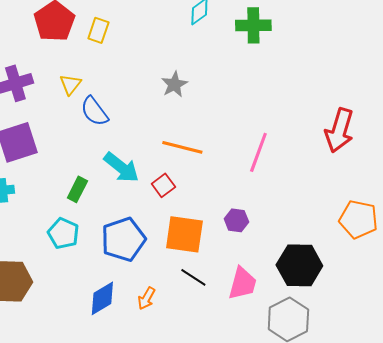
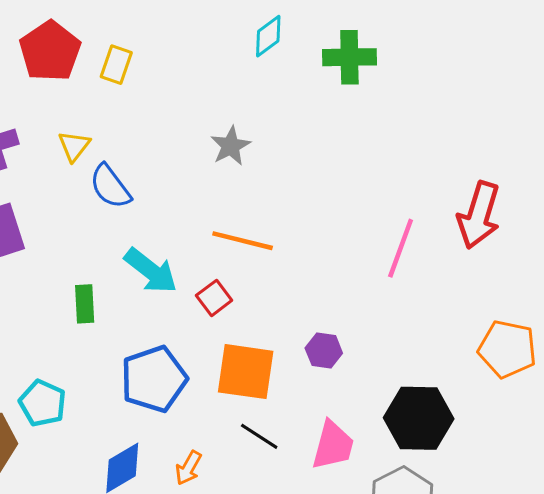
pink line: (258, 152) -> (401, 248), moved
green rectangle: (77, 189) -> (85, 304), turned -30
cyan pentagon: (63, 233) -> (43, 403), moved

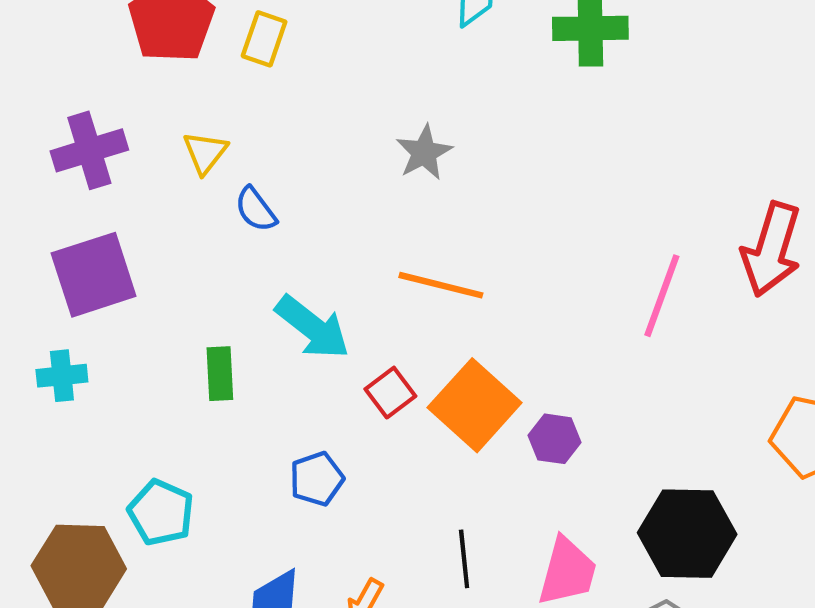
blue semicircle: (110, 187) -> (256, 209), size x0.7
red square: (214, 298) -> (390, 393), moved
orange square: (246, 372) -> (475, 405), moved, turned 34
blue pentagon: (154, 379) -> (317, 479), size x0.6
black line: (259, 436) -> (464, 559), turned 51

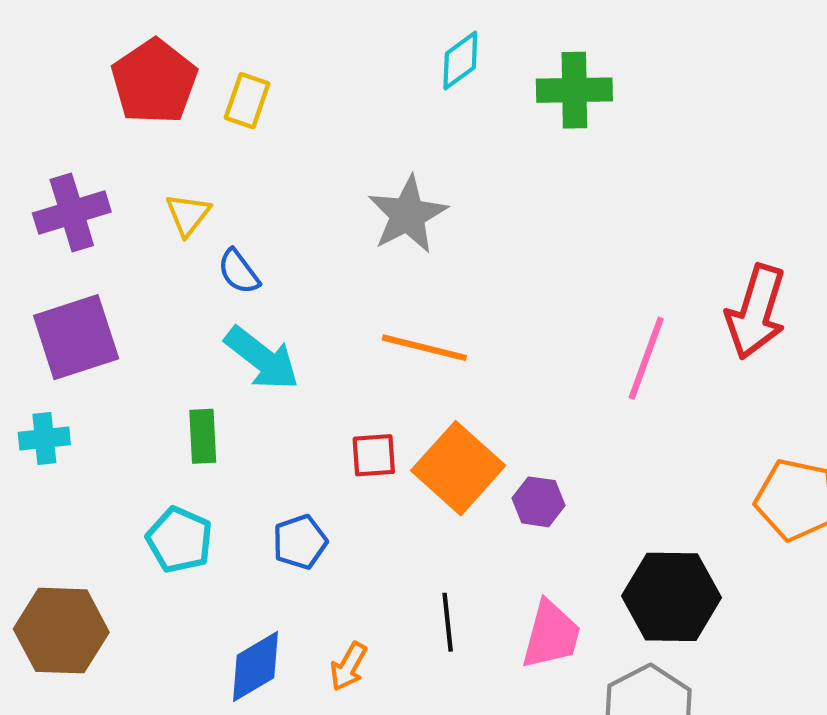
gray star: (424, 153) -> (408, 215), size x1.4
cyan arrow: (312, 327) -> (262, 358), moved
red square: (390, 393) -> (374, 455), turned 33
cyan pentagon: (161, 513) -> (180, 540), moved

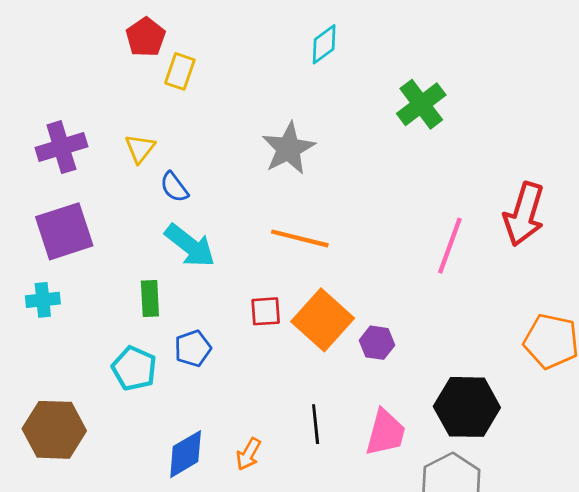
red pentagon: (154, 82) -> (146, 37), moved, size x0.7
green cross: (574, 90) -> (421, 104), moved, turned -36
blue pentagon: (300, 542) -> (193, 348), moved

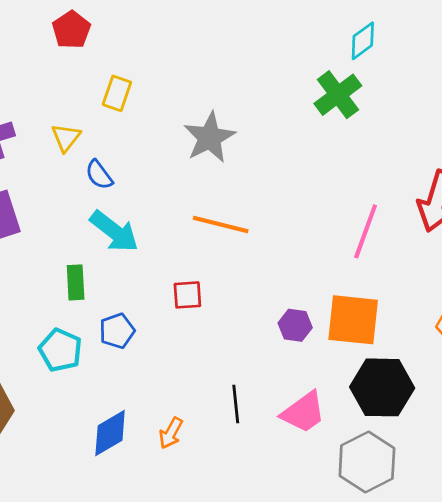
cyan diamond: (324, 44) -> (363, 41), moved
yellow rectangle: (180, 71) -> (117, 93), moved
orange square: (323, 320) -> (353, 320), moved, turned -36
pink trapezoid: (386, 433) -> (303, 412), turned 39

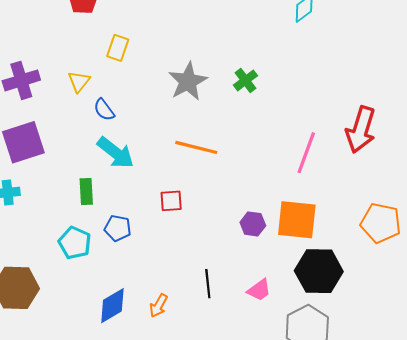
green cross: (338, 95) -> (245, 80), moved, size x0.7
blue pentagon: (117, 331) -> (118, 228), turned 30
pink trapezoid: (303, 412) -> (259, 290), size x0.7

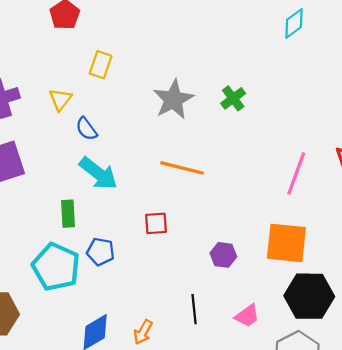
purple hexagon: (253, 224) -> (223, 255), moved
cyan pentagon: (75, 243) -> (56, 267), size x1.4

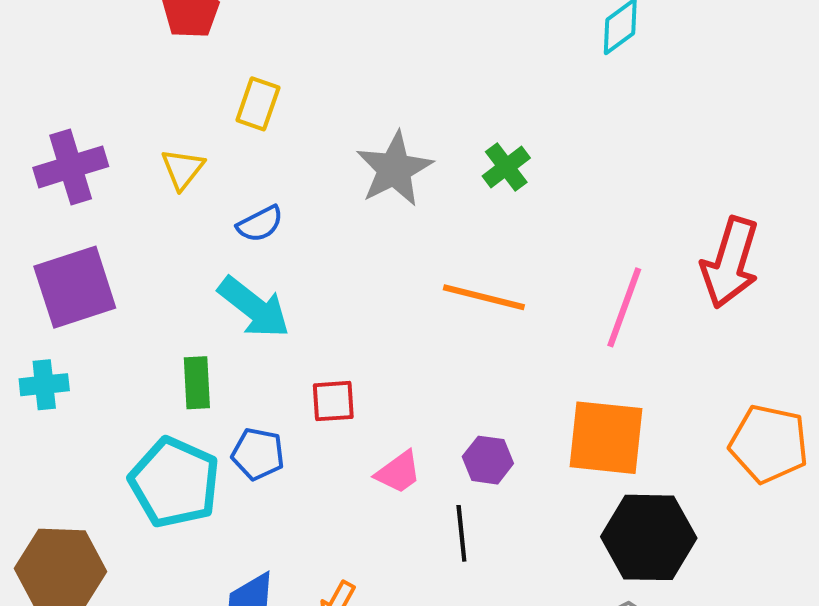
blue semicircle: (86, 129) -> (260, 224), moved, turned -80
orange line: (182, 168) -> (484, 297), moved
red square: (156, 223) -> (333, 401), moved
black line: (194, 309) -> (461, 533), moved
pink trapezoid: (247, 316) -> (398, 472), moved

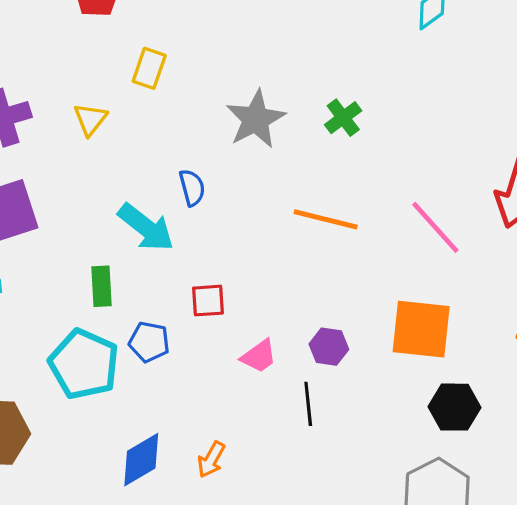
blue semicircle: (260, 224) -> (192, 188), moved, turned -78
pink line: (624, 307) -> (435, 227), turned -62
black hexagon: (649, 537) -> (454, 407), size x0.7

